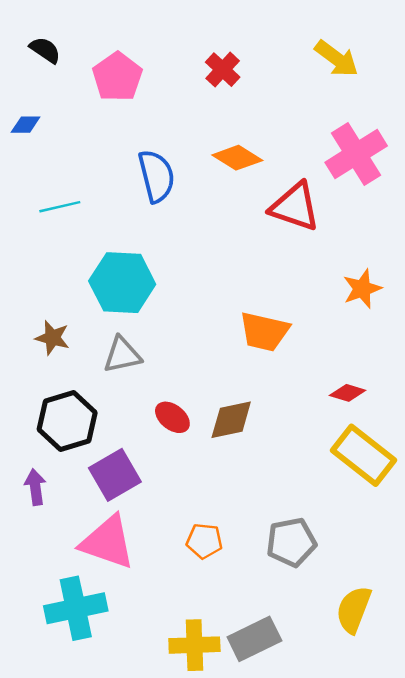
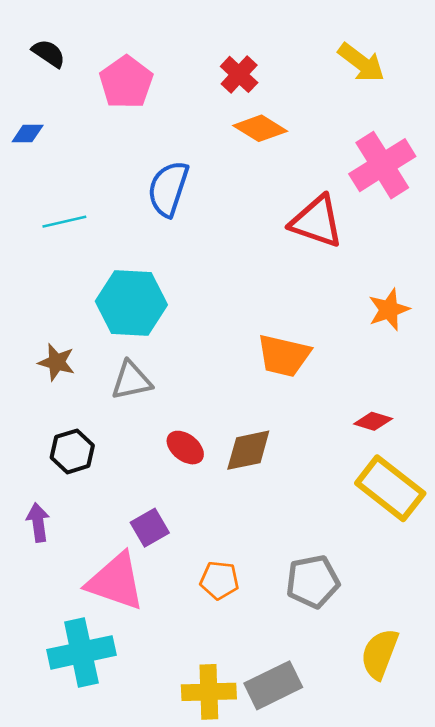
orange diamond: (237, 158) -> (260, 128), moved
blue semicircle: (157, 176) -> (168, 189), turned -148
black hexagon: (67, 421) -> (72, 451), size x0.7
purple square: (115, 475) -> (150, 528), moved, size x0.7

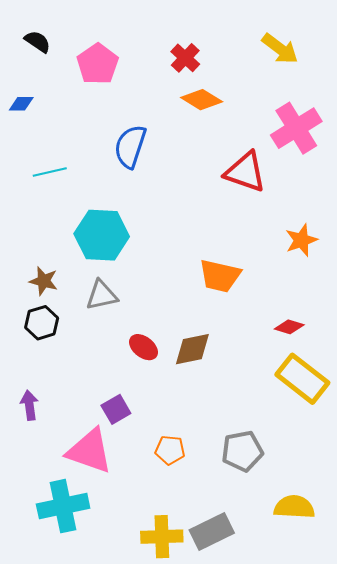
black hexagon: (72, 451) -> (42, 323), moved
yellow semicircle: (380, 654) -> (294, 507), turned 72

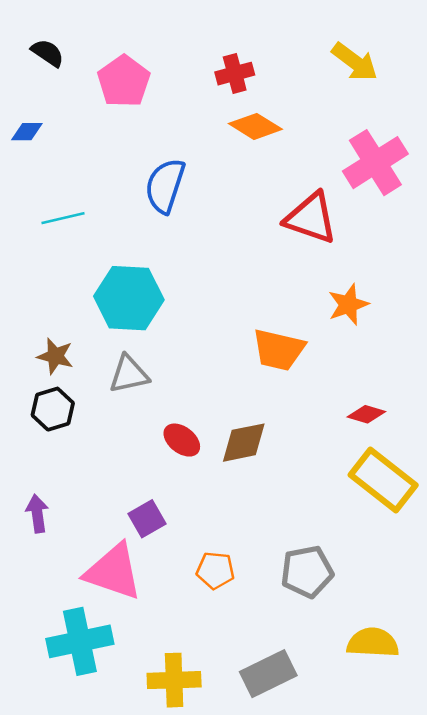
red cross: (185, 58) -> (235, 74), turned 32
orange star: (301, 240) -> (348, 305), moved
yellow cross: (162, 537) -> (174, 680), moved

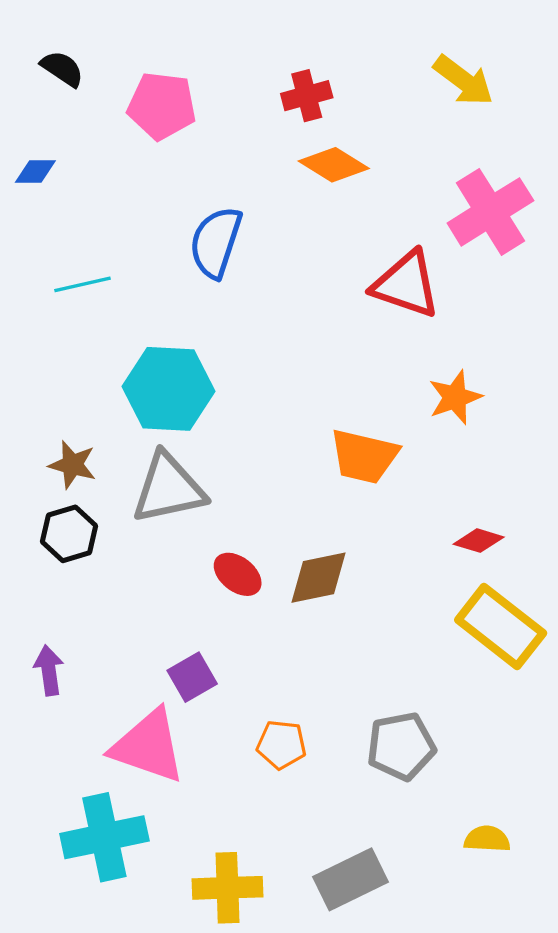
pink pentagon: (124, 81) -> (162, 106), turned -30
gray triangle: (129, 374) -> (168, 488), size x1.4
yellow semicircle: (373, 643) -> (487, 839), size x0.7

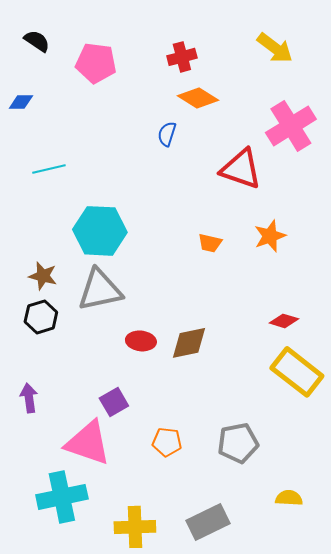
blue semicircle: (216, 242) -> (167, 134), moved, size x0.6
orange trapezoid: (364, 456) -> (210, 243), moved, size x0.6
red ellipse: (238, 574) -> (141, 341), turned -32

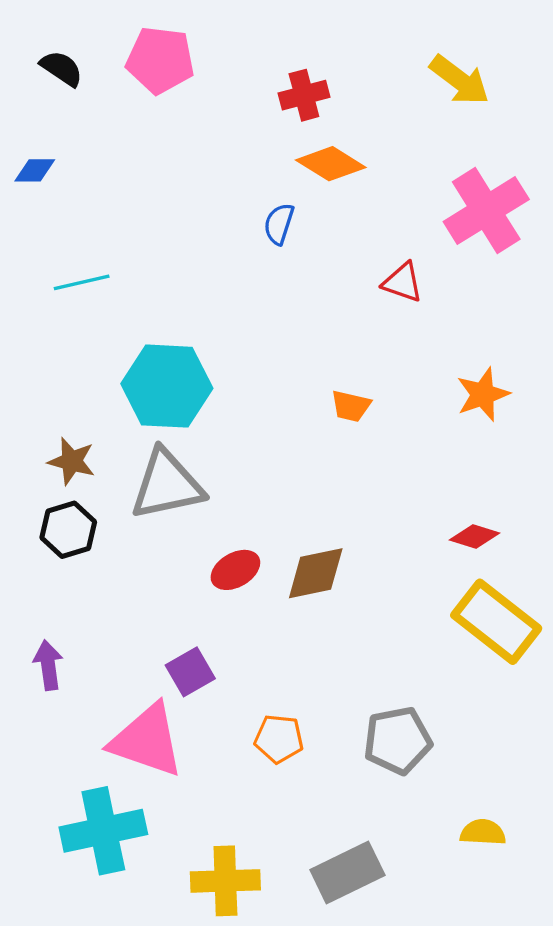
pink pentagon: (96, 63) -> (160, 60), moved
red triangle: (241, 169) -> (403, 282), size x0.6
orange star: (270, 236) -> (483, 394), moved
red ellipse: (141, 341) -> (235, 570), turned -36

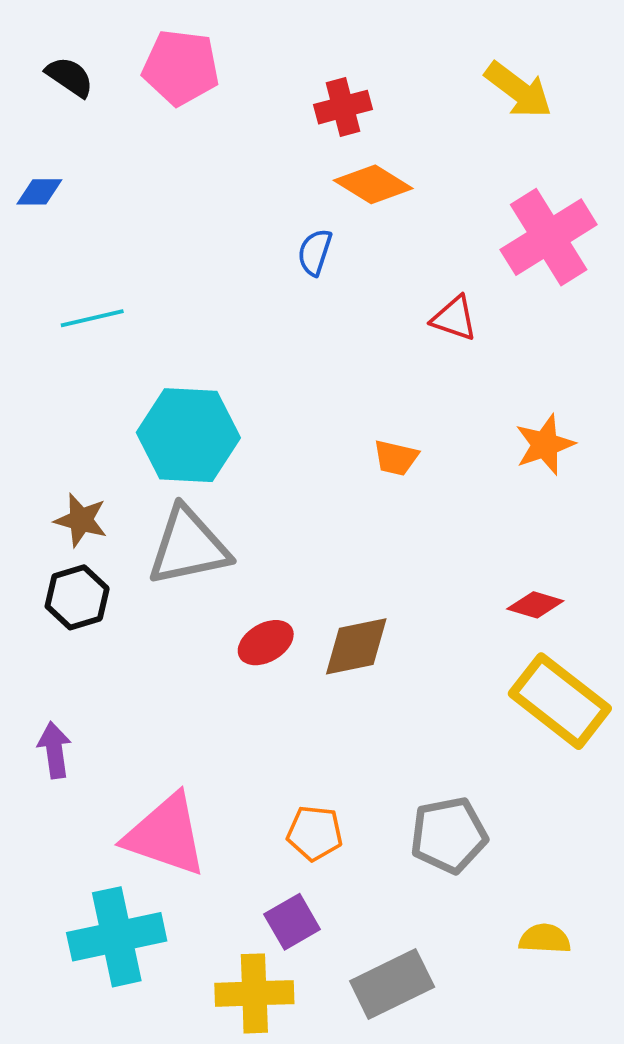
purple square: (190, 672) -> (292, 922), moved

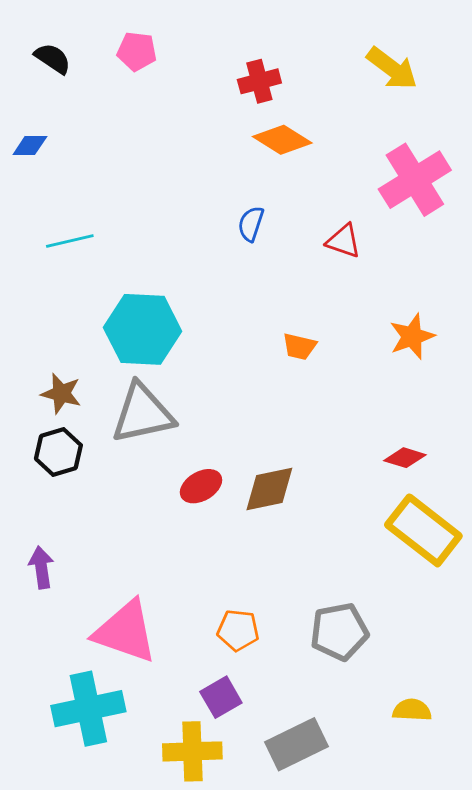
pink pentagon: (181, 67) -> (137, 51), size x0.7
blue semicircle: (315, 252) -> (251, 224), moved

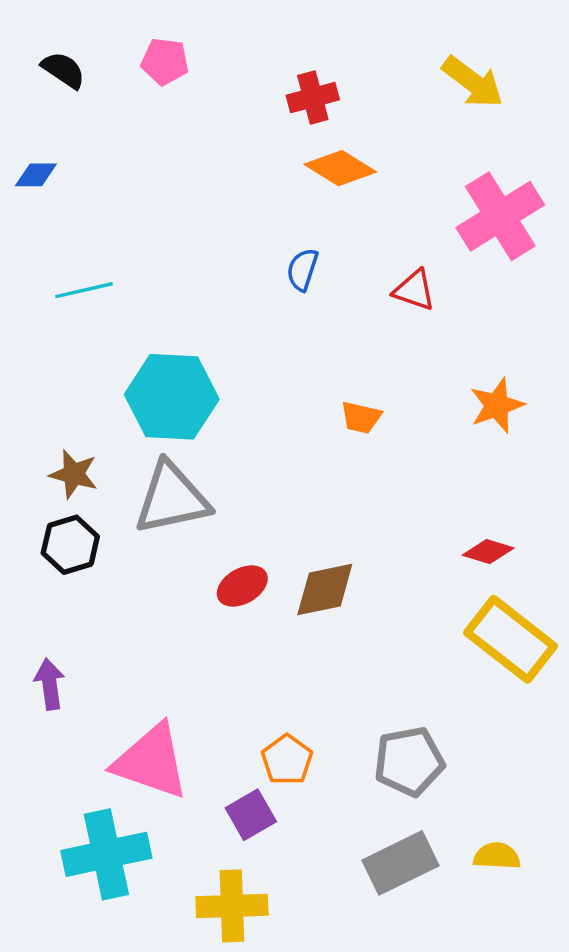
orange pentagon: (238, 630) -> (287, 760), turned 30
purple square: (221, 697) -> (251, 815), moved
gray rectangle: (297, 744) -> (400, 863), moved

